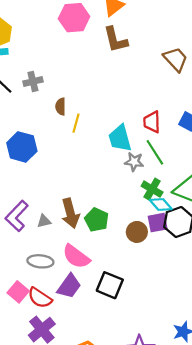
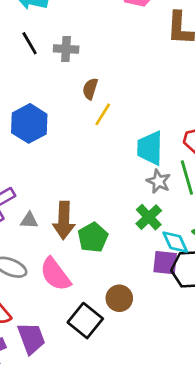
green cross: (152, 189) -> (149, 217), moved
brown circle: (137, 232) -> (119, 298), moved
purple trapezoid: (69, 286) -> (31, 338), moved, turned -72

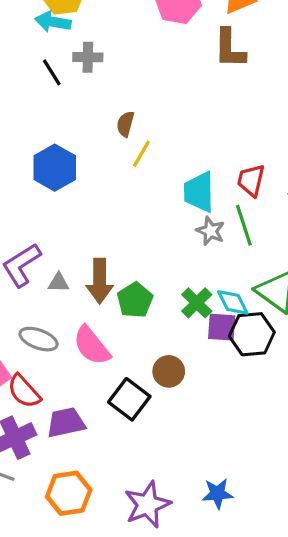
gray cross: (66, 49) -> (88, 57), moved
green cross: (149, 217) -> (197, 303), moved
purple trapezoid: (31, 338) -> (66, 423), turned -80

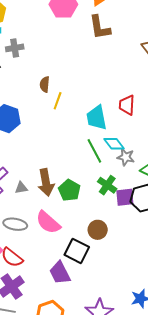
green line: (244, 225) -> (94, 151), moved
gray star: (210, 231) -> (126, 157), moved
cyan diamond: (233, 302) -> (114, 144), moved
purple trapezoid: (66, 423) -> (60, 273), moved, turned -95

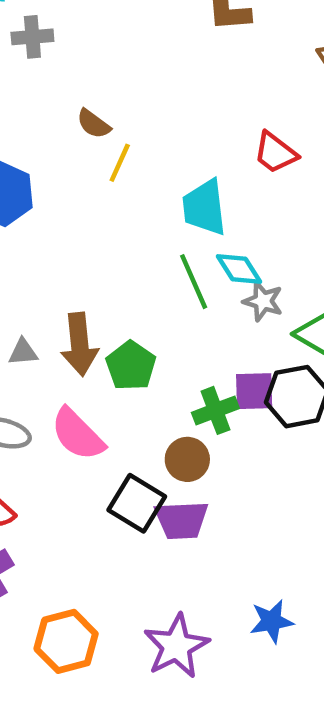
brown semicircle: (45, 84) -> (94, 124), turned -63
red trapezoid: (127, 105) -> (275, 153), moved, turned -60
green cross: (107, 185) -> (215, 410), moved, turned 30
purple trapezoid: (60, 273) -> (181, 520), moved, turned -70

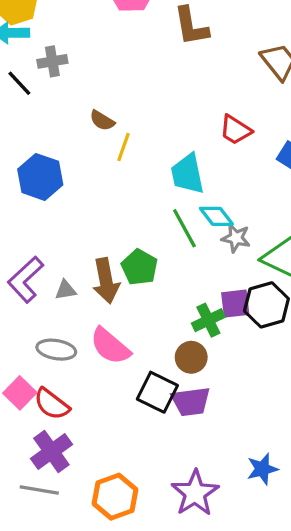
green pentagon: (131, 366) -> (139, 267), moved

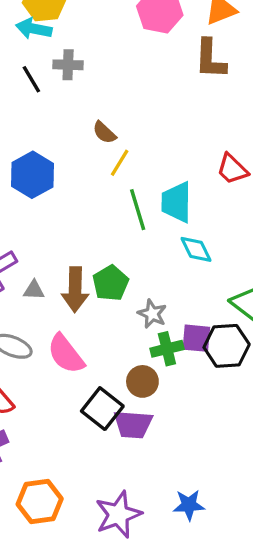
green line: (184, 228) -> (138, 210), moved
gray star: (236, 238) -> (152, 314), moved

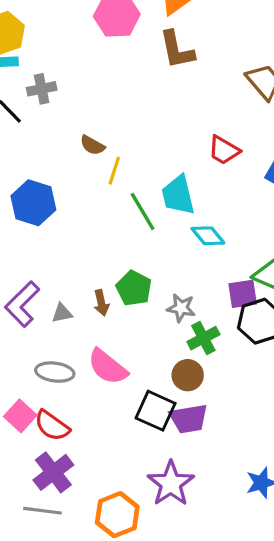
brown arrow: (75, 290) -> (101, 303), size x0.6
purple square: (196, 338) -> (243, 294), moved
purple star: (118, 514) -> (171, 484), moved

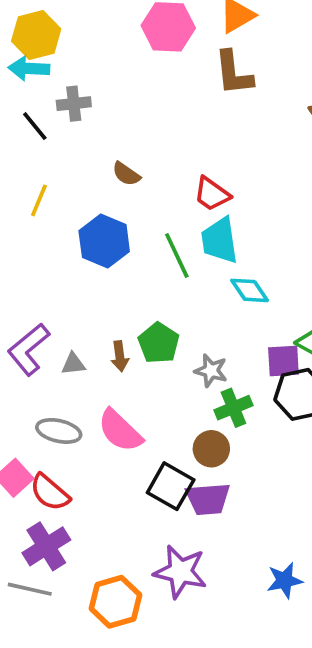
red trapezoid: (224, 150) -> (212, 194), moved
yellow line: (114, 171) -> (39, 200), moved
blue hexagon: (33, 203) -> (104, 241), moved
purple star: (171, 484) -> (180, 572), turned -30

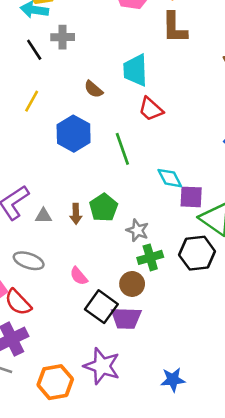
cyan trapezoid: (220, 240) -> (135, 70), moved
purple square: (283, 361) -> (191, 197), moved
pink semicircle: (120, 431) -> (79, 276), moved, size x0.6

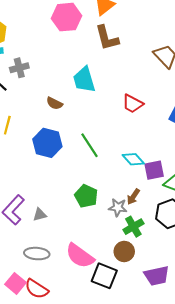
red trapezoid: (151, 109) -> (133, 104), moved
brown arrow: (76, 214) -> (133, 197), moved, turned 49
pink semicircle: (79, 276) -> (80, 256), size x1.8
purple trapezoid: (126, 318) -> (157, 276), moved

